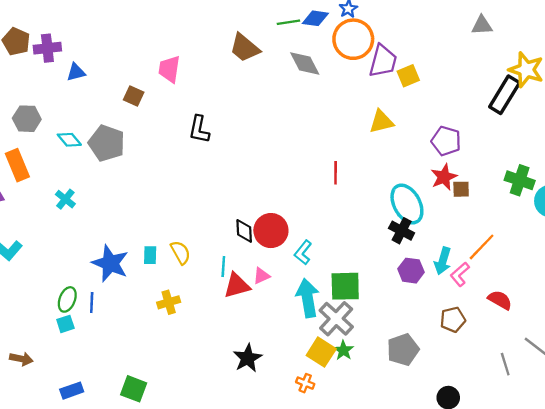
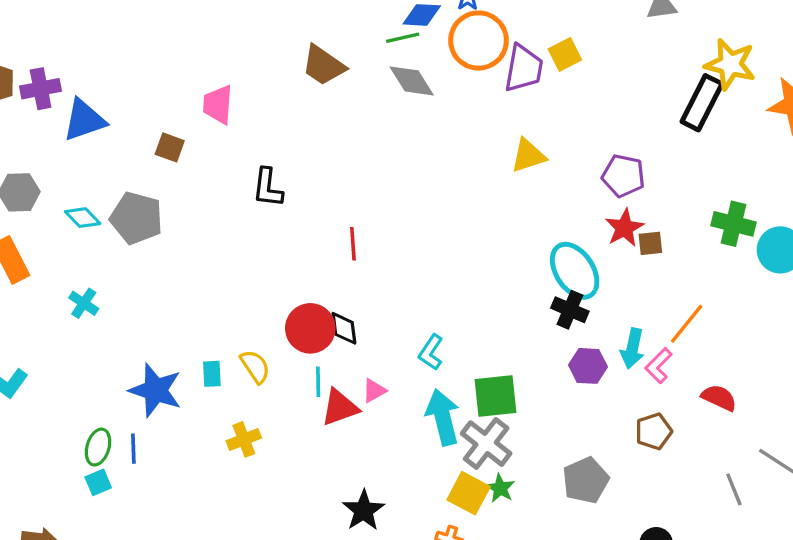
green line: (288, 22) -> (403, 38), moved
blue triangle: (76, 72) -> (84, 120), size x1.6
yellow square: (408, 76) -> (565, 54), moved
red line: (336, 173) -> (353, 244), moved
red circle: (271, 231) -> (310, 328), moved

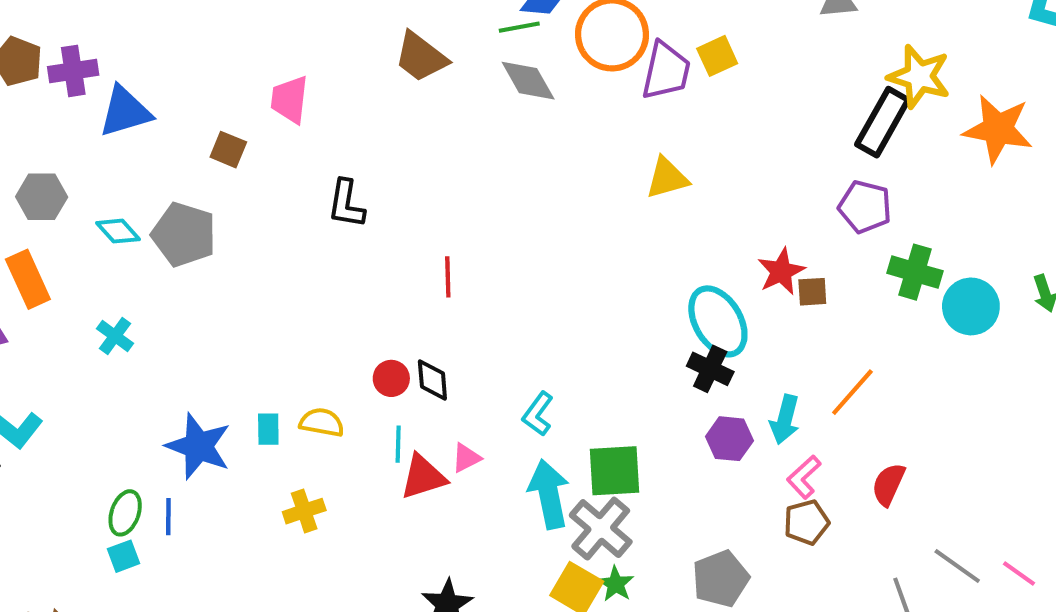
purple pentagon: (623, 176) -> (865, 207), moved
red circle: (310, 328) -> (391, 378), size x0.6
pink L-shape: (659, 366) -> (804, 477), moved
yellow semicircle: (255, 367) -> (322, 422), turned -48
red semicircle: (719, 398) -> (888, 484), turned -93

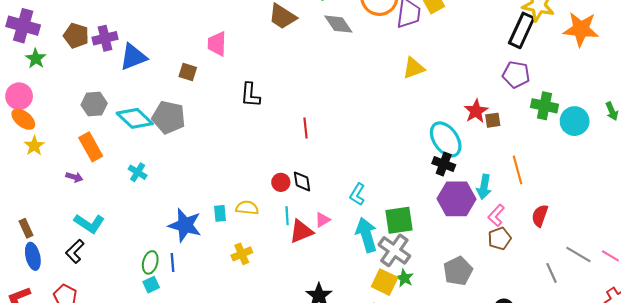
cyan diamond: (118, 231) -> (135, 118), size x1.6
orange line: (852, 392) -> (518, 170), turned -52
purple hexagon: (729, 439) -> (456, 199), size x1.6

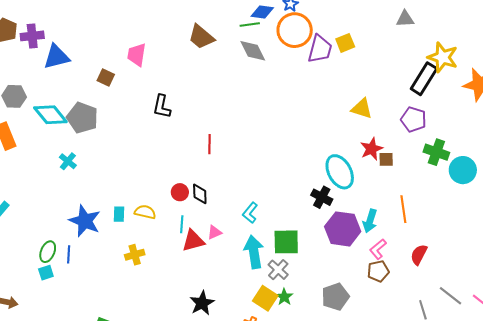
yellow triangle: (414, 68) -> (362, 109), moved, turned 30
black cross: (444, 164) -> (322, 197), moved
cyan cross: (138, 172) -> (68, 161), moved
gray cross: (394, 250) -> (278, 270), size x0.7

